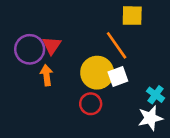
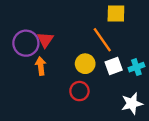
yellow circle: (97, 73) -> (85, 64), size x0.7
white square: (118, 77) -> (114, 66), moved
cyan cross: (156, 95) -> (136, 67), moved, turned 35

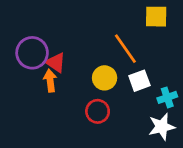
yellow square: (116, 14) -> (156, 17), moved
red triangle: (45, 40) -> (56, 63), moved, turned -30
cyan cross: (136, 67) -> (167, 97), moved

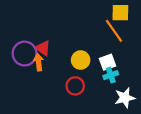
orange line: (125, 49) -> (114, 31), moved
purple circle: (32, 53) -> (25, 54), moved
cyan cross: (167, 97) -> (111, 75), moved

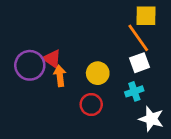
orange arrow: (39, 62) -> (60, 76), moved
white square: (108, 62) -> (140, 63), moved
white star: (125, 98) -> (151, 119), turned 30

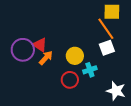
orange arrow: (60, 76) -> (46, 58), turned 49
cyan cross: (134, 91) -> (90, 70), moved

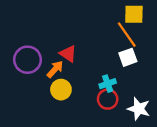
red triangle: (40, 45) -> (68, 54), moved
yellow circle: (75, 56) -> (61, 90), moved
red circle: (70, 80) -> (108, 99), moved

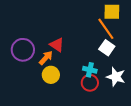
white square: (128, 57) -> (107, 48), turned -35
cyan cross: (108, 84) -> (90, 70), turned 32
white star: (139, 109) -> (116, 77), moved

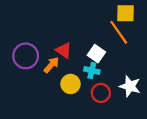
white square: (107, 48) -> (96, 54), moved
cyan cross: (90, 70) -> (92, 70), moved
yellow circle: (51, 75) -> (71, 84), moved

